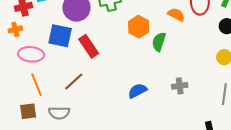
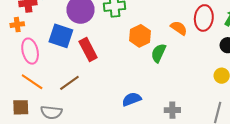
pink ellipse: (31, 54) -> (30, 51), turned 65
orange line: (37, 85) -> (32, 82), turned -40
gray cross: (180, 86) -> (172, 110), moved

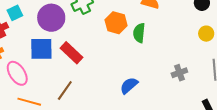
gray cross: (172, 110) -> (179, 73), moved

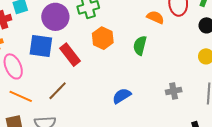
orange hexagon: (116, 23) -> (103, 38), moved

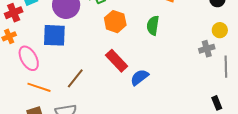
red rectangle: (70, 55) -> (117, 61), moved
gray cross: (174, 91) -> (207, 49), moved

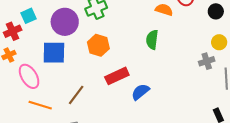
orange hexagon: (115, 22) -> (98, 45), moved
red rectangle: (117, 61) -> (117, 76), turned -70

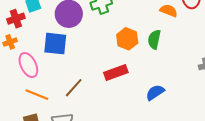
orange hexagon: (98, 45) -> (127, 39), moved
blue semicircle: (140, 92) -> (155, 92), moved

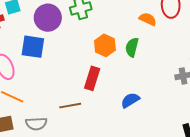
red rectangle: (116, 72) -> (92, 78), turned -55
brown line: (74, 88) -> (70, 106), moved, turned 35

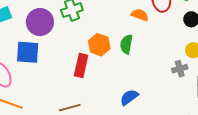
red rectangle: (92, 78) -> (81, 65), moved

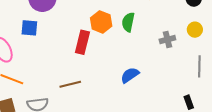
blue square: (28, 52) -> (29, 28), size x0.7
gray cross: (180, 69) -> (167, 39), moved

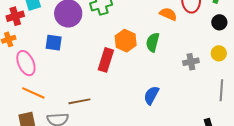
blue semicircle: (130, 75) -> (151, 95), turned -30
brown line: (70, 84) -> (79, 101), moved

